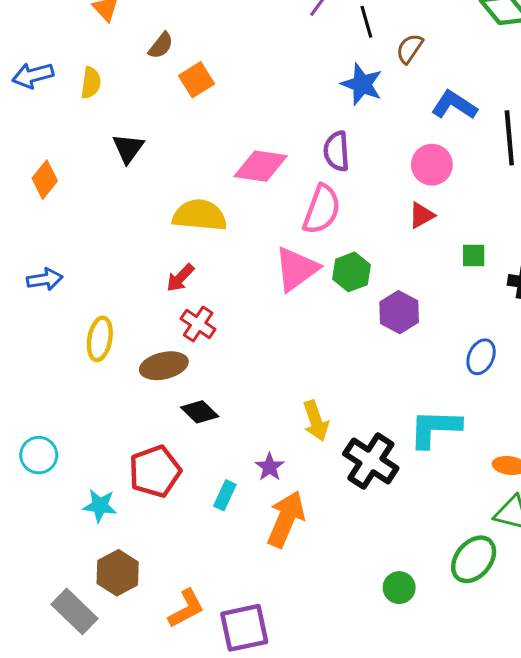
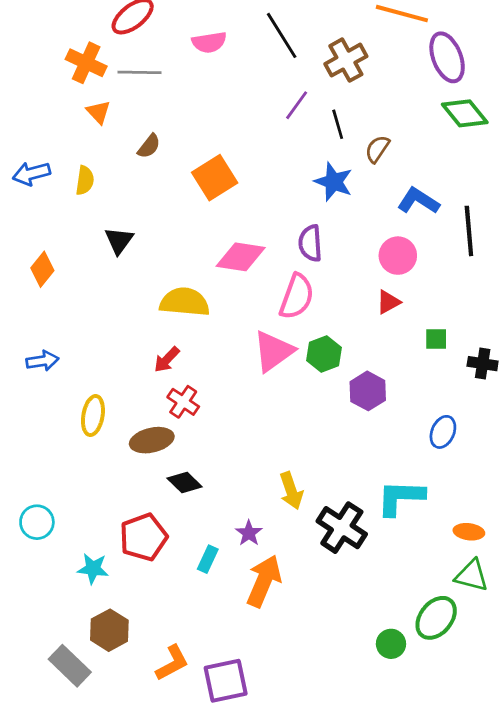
orange square: (197, 80) -> (215, 178), moved, size x1.4
green circle: (399, 588) -> (391, 644), moved

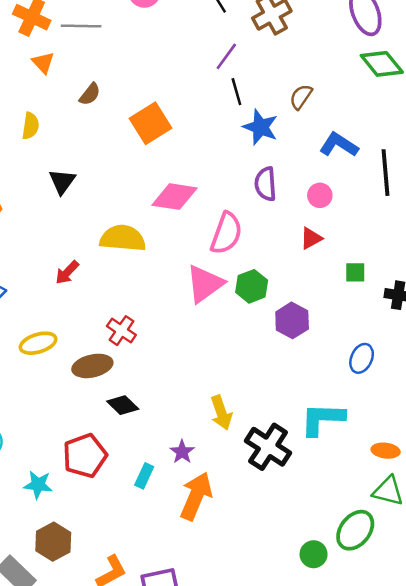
black line: (338, 124) -> (236, 92), moved
purple semicircle: (310, 243) -> (266, 184), moved
pink circle: (398, 256) -> (320, 195), size x0.7
red arrow: (167, 359) -> (67, 272), moved
yellow ellipse: (93, 416) -> (38, 343), turned 63

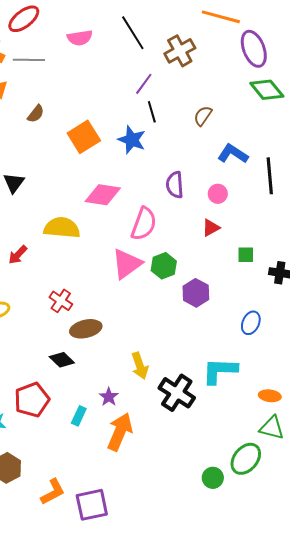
blue star: (260, 127) -> (132, 140), moved
brown ellipse: (92, 366) -> (86, 329), moved

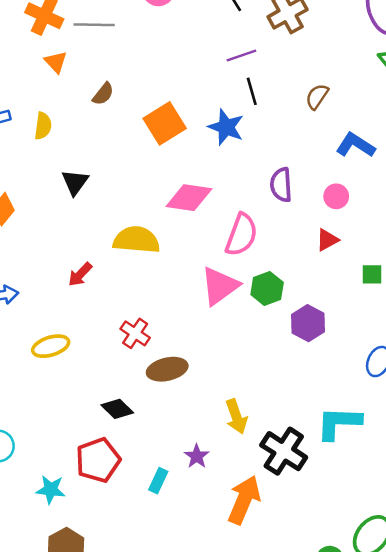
purple line: (144, 84) -> (241, 55), turned 35
black diamond: (62, 360) -> (117, 409), moved
orange arrow: (120, 432) -> (244, 500), moved

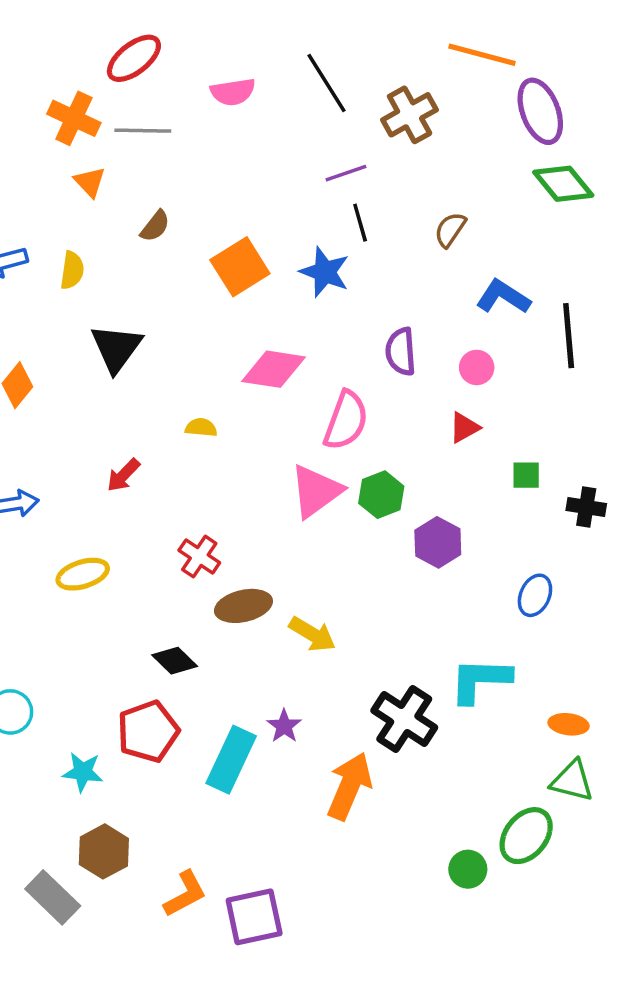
black triangle: (75, 182) -> (116, 348), size x1.4
yellow semicircle: (136, 240) -> (201, 428), size x0.5
yellow arrow: (236, 417) -> (312, 634), moved, turned -40
cyan rectangle: (158, 481) -> (231, 760), size x1.8

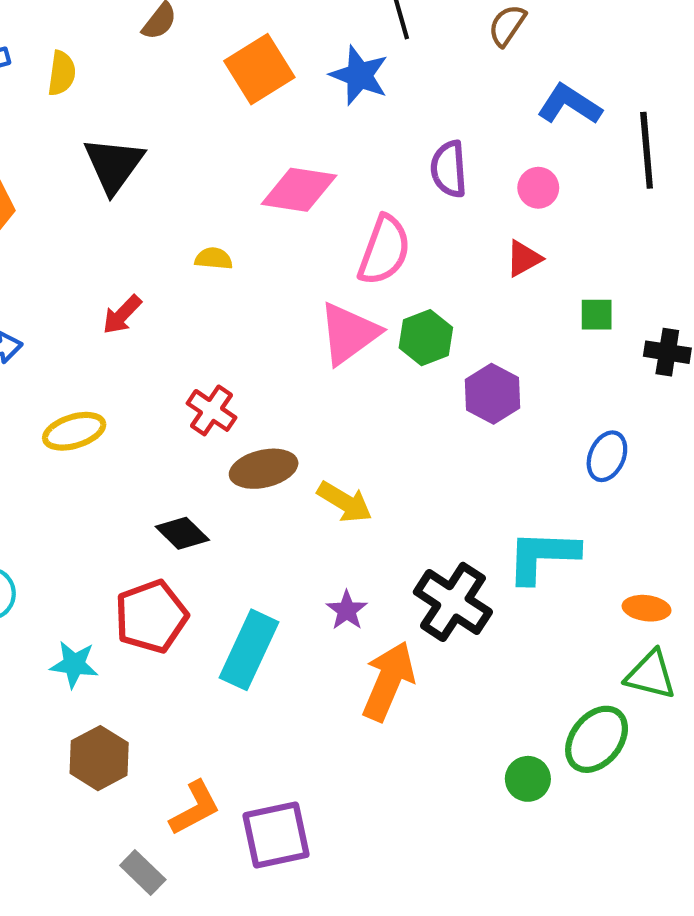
purple star: (284, 726) -> (347, 610), moved
gray rectangle: (53, 897) -> (143, 873), moved, size x0.7

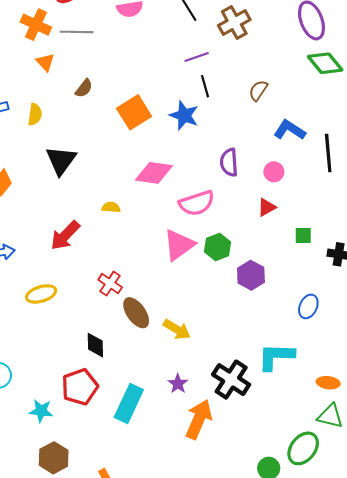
pink semicircle: (384, 250) -> (197, 203), turned 52
red arrow: (122, 315) -> (65, 235), size x1.5
brown ellipse: (264, 469) -> (136, 313), turned 68
black diamond: (182, 533) -> (95, 345), turned 45

